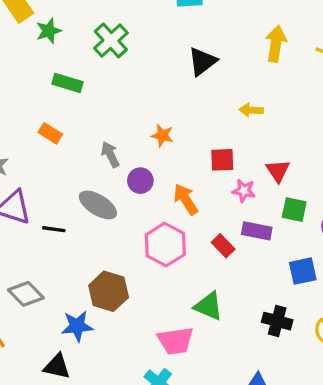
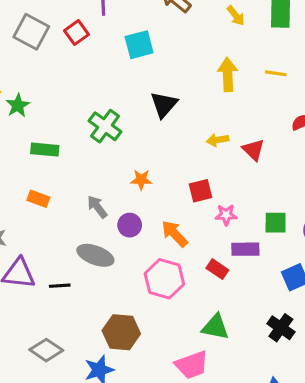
green cross: (111, 40) -> (105, 126), moved
red triangle: (278, 171) -> (253, 150), moved
black cross: (277, 321) -> (281, 328), turned 32

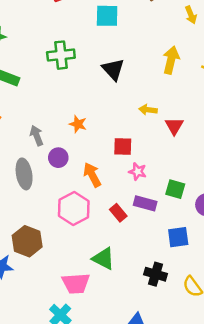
black triangle: (164, 105) -> (113, 69), turned -40
green cross: (105, 126) -> (61, 55), moved, turned 32
gray ellipse: (95, 255) -> (24, 174), turned 44
black cross: (281, 328) -> (155, 274), turned -35

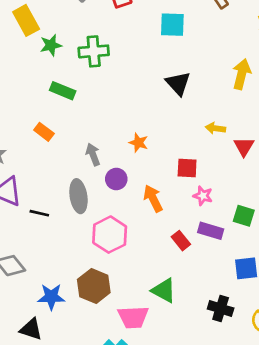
green cross: (61, 55) -> (94, 51), moved
pink hexagon: (74, 208) -> (110, 235), moved
brown hexagon: (27, 241) -> (94, 286), moved

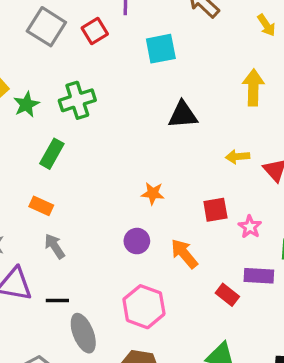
black triangle: (178, 83) -> (183, 115), turned -40
green rectangle: (63, 91) -> (52, 154), turned -70
gray arrow: (93, 154) -> (55, 246), moved
gray ellipse: (78, 196) -> (83, 333), moved
pink star: (203, 196) -> (250, 227), moved, turned 30

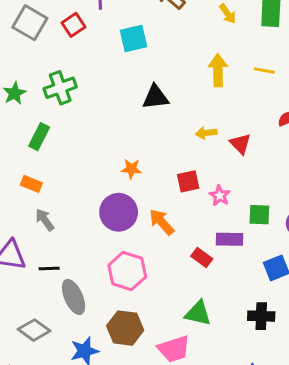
purple circle: (137, 241) -> (119, 212), size x1.6

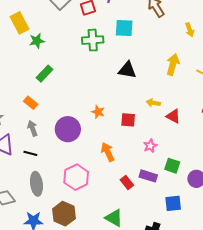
green cross: (60, 88) -> (93, 40), moved
red triangle: (240, 144) -> (173, 116), turned -35
red square: (188, 181) -> (128, 120), moved
purple circle: (119, 212) -> (68, 129), moved
black line: (49, 269) -> (30, 153), moved

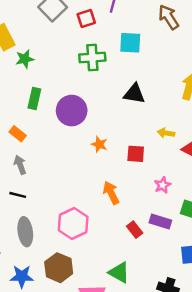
green rectangle: (45, 74) -> (34, 98), turned -30
purple circle: (68, 129) -> (72, 111), moved

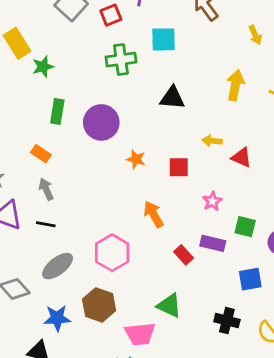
gray ellipse: (25, 232) -> (58, 266), turned 64

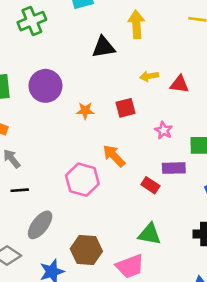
green cross: (121, 60) -> (32, 21), moved
yellow arrow: (235, 85) -> (136, 24), moved
pink hexagon: (112, 253) -> (82, 180), moved

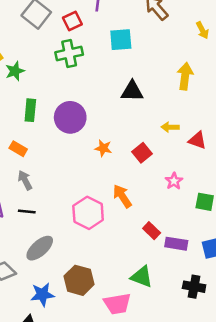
yellow arrow: (136, 24) -> (185, 76), moved
red square: (126, 108) -> (142, 153), turned -36
purple rectangle: (174, 168) -> (176, 244), moved

